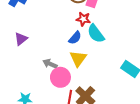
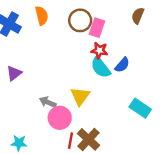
red star: (83, 19) -> (99, 50), moved
blue semicircle: (75, 38) -> (122, 65), moved

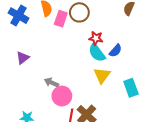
pink rectangle: (97, 28) -> (61, 19), moved
yellow triangle: (80, 96) -> (102, 75), moved
cyan rectangle: (140, 108) -> (131, 88), turned 36

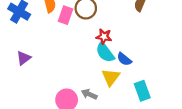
blue semicircle: (115, 51) -> (124, 59), moved, turned 88
gray arrow: (52, 83) -> (89, 94), moved

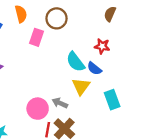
pink rectangle: (65, 15) -> (36, 37), moved
red star: (104, 37) -> (102, 46), moved

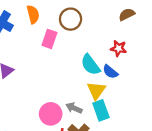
brown semicircle: (110, 14) -> (127, 14), turned 40
cyan rectangle: (112, 100) -> (101, 110), moved

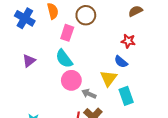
cyan semicircle: (90, 65) -> (64, 59), moved
cyan rectangle: (101, 110) -> (126, 96), moved
pink circle: (51, 114) -> (71, 80), moved

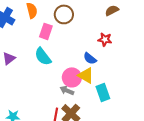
blue semicircle: (121, 62) -> (90, 58), moved
yellow triangle: (109, 78) -> (86, 75), turned -36
pink circle: (71, 80) -> (72, 77), moved

